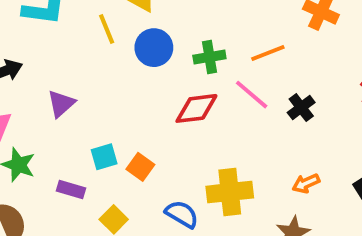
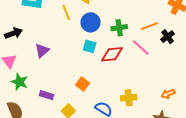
black cross: (301, 107) -> (168, 37), moved
cyan square: (104, 157) -> (90, 46), moved, turned 32
yellow cross: (230, 192) -> (129, 98), size x0.7

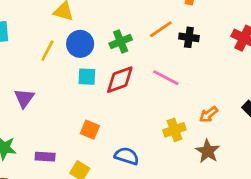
yellow line: (66, 12) -> (47, 51), moved, turned 63
black cross: (168, 37) -> (189, 37), turned -32
pink line: (141, 47) -> (166, 78), moved
yellow cross: (129, 98) -> (174, 130), moved

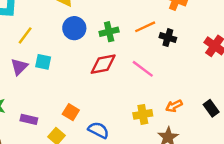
yellow line: (47, 51) -> (25, 35), moved
cyan square: (87, 77) -> (43, 62), moved
orange square: (90, 130) -> (71, 112), moved

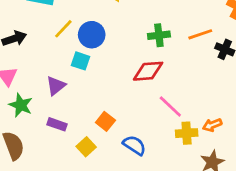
blue circle: (74, 28) -> (92, 35), moved
purple triangle: (19, 67) -> (56, 86), moved
pink line: (143, 69) -> (170, 107), moved
orange arrow: (174, 106) -> (212, 125), moved

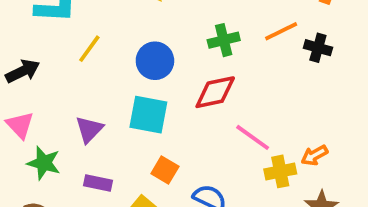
blue circle: (92, 35) -> (155, 61), moved
cyan square: (81, 61) -> (148, 115), moved, size x1.5

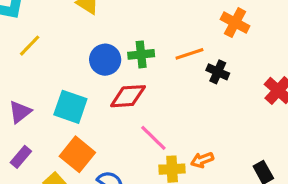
blue circle: (155, 61) -> (105, 60), moved
orange square: (165, 170) -> (77, 154), size x1.5
purple rectangle: (98, 183) -> (21, 157), turned -70

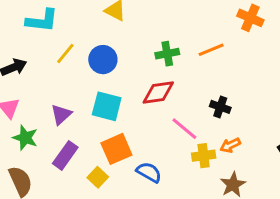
blue circle: (105, 60) -> (103, 60), moved
black cross: (218, 72) -> (220, 107), moved
orange square: (77, 154) -> (116, 149), turned 32
purple rectangle: (21, 157) -> (65, 155), size x1.4

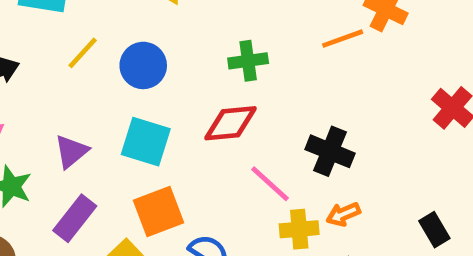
orange line: (211, 50) -> (343, 39), moved
black cross: (220, 107) -> (330, 151), size x1.4

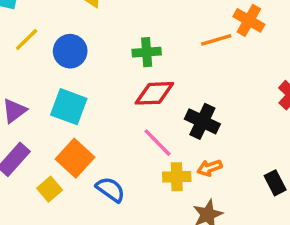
red diamond: (231, 123) -> (154, 93), moved
orange square: (158, 212) -> (75, 158), turned -30

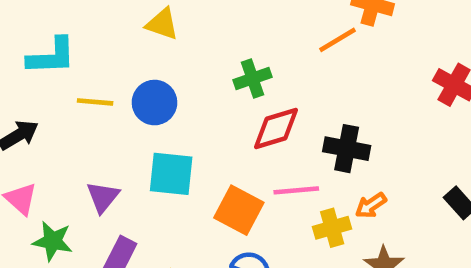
yellow line: (27, 39) -> (95, 102), turned 64
pink line: (157, 143) -> (296, 190), turned -36
orange square: (75, 158) -> (239, 210), moved

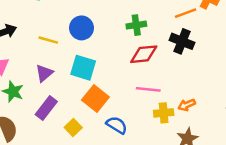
yellow line: (95, 102) -> (48, 40), moved
black cross: (347, 149) -> (182, 41), moved
orange square: (239, 210) -> (95, 98), moved

